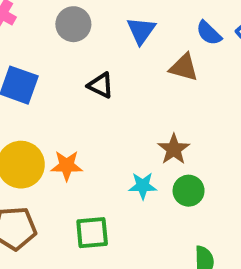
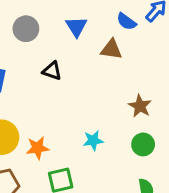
brown star: (174, 149) -> (140, 106), moved
orange star: (67, 166) -> (38, 148), moved
green circle: (189, 191) -> (143, 144), moved

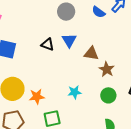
blue triangle: (76, 27) -> (69, 40), moved
gray circle: (26, 29) -> (66, 12), moved
brown triangle: (111, 49) -> (91, 53), moved

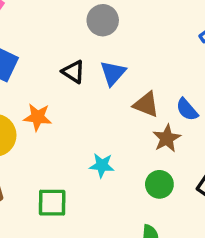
gray circle: (66, 12) -> (103, 20), moved
blue semicircle: (98, 12) -> (187, 109), moved
orange star: (37, 97) -> (38, 117), moved

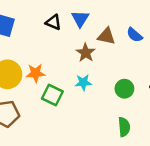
orange star: (38, 117) -> (36, 73), moved
brown star: (167, 138) -> (86, 53), moved
green square: (52, 203) -> (52, 95), moved, turned 35

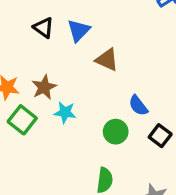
blue semicircle: (135, 35) -> (138, 106), moved
brown star: (86, 53) -> (44, 87), moved

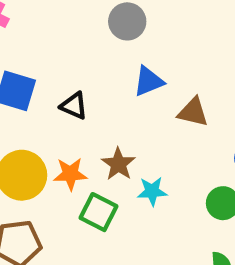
black triangle: (44, 28) -> (74, 106), moved
blue triangle: (79, 30) -> (148, 81), turned 35

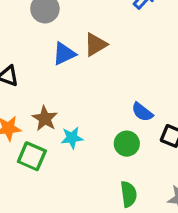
brown triangle: (193, 112) -> (96, 45), moved, turned -40

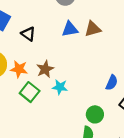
blue semicircle: (142, 112) -> (112, 83), turned -119
green circle: (127, 144) -> (95, 114), moved

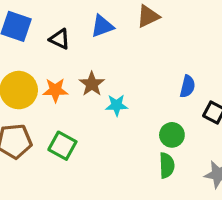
blue triangle: (70, 29) -> (102, 26), moved
green square: (30, 92) -> (62, 146), moved

